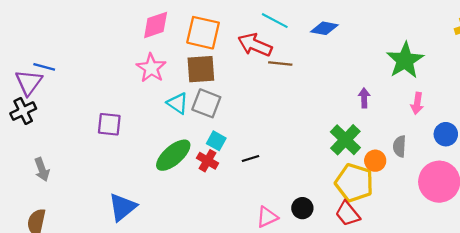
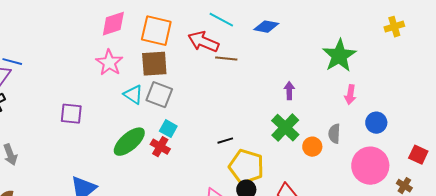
purple arrow: (364, 98) -> (289, 91), moved
black line: (250, 158) -> (225, 141), moved
yellow pentagon: (354, 183) -> (246, 167), moved

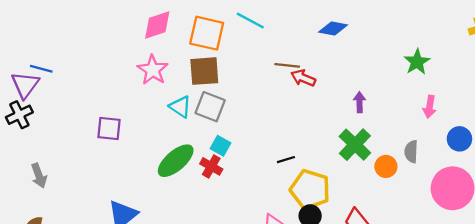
cyan line: (221, 20) -> (250, 21), moved
red arrow: (203, 42) -> (303, 78), moved, size x0.7
green star: (339, 56) -> (417, 62), size x0.7

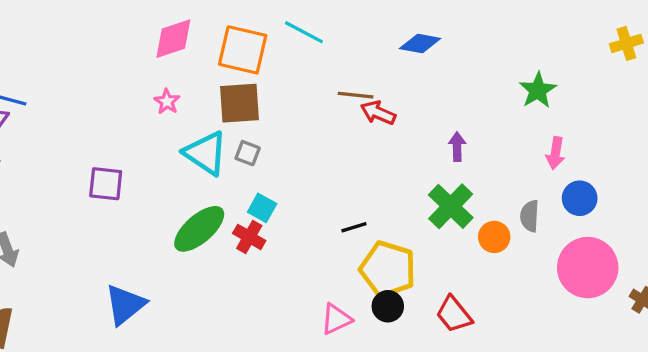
pink star: (153, 70) -> (167, 102), size x0.6
cyan triangle: (180, 107) -> (206, 153), size x1.4
gray square: (210, 107) -> (248, 153), size x0.6
blue circle: (459, 139) -> (580, 198), moved

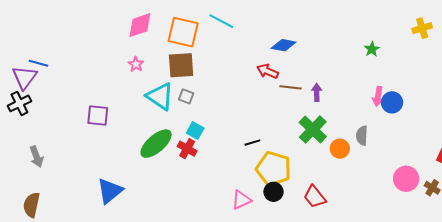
blue diamond: (420, 43) -> (284, 45), moved
green star: (538, 90) -> (372, 49), moved, size x0.7
brown line: (356, 95) -> (291, 87), moved
blue circle: (580, 198) -> (392, 102), moved
pink circle: (588, 268) -> (406, 179), moved, size x0.7

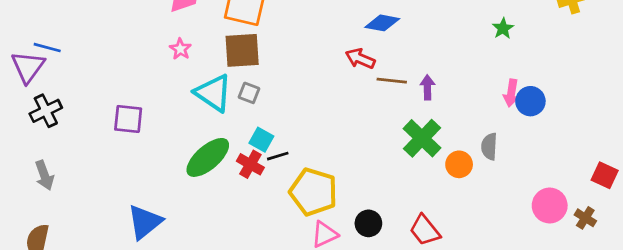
black cross: (19, 103) -> (46, 111), moved
black line: (252, 143) -> (278, 156), moved
yellow pentagon: (274, 169) -> (314, 192), moved

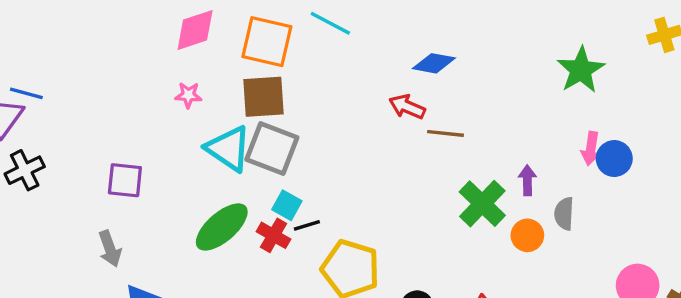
green star: (503, 28) -> (581, 70), size x1.8
pink star: (180, 49) -> (188, 95), turned -30
purple arrow: (427, 87) -> (527, 180), moved
gray square: (249, 93) -> (272, 148), size x2.0
gray arrow: (44, 175) -> (110, 249), moved

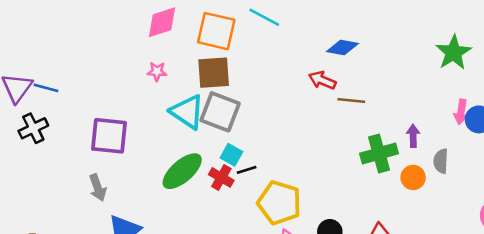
blue line: (26, 93) -> (46, 88), moved
purple square: (125, 180) -> (109, 136), size x1.4
green cross: (482, 204) -> (379, 153), turned 30

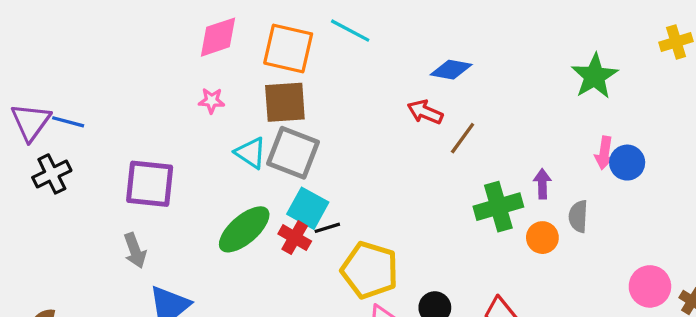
brown line: (351, 100) -> (463, 138), turned -60
cyan triangle: (187, 112) -> (251, 153), size x0.7
cyan square: (231, 155) -> (308, 208), size x1.4

